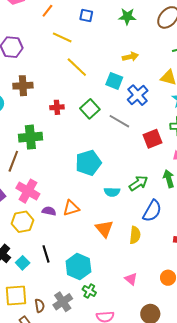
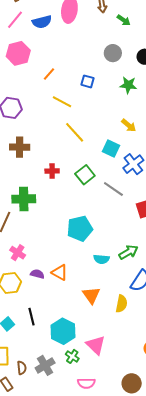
yellow arrow: (130, 57) -> (129, 125), turned 49
pink cross: (28, 191) -> (18, 253), size x0.7
orange triangle: (71, 208) -> (60, 272), turned 42
pink triangle: (131, 279) -> (96, 345), moved, size x1.5

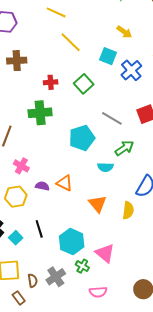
gray line: (113, 189) -> (112, 118), moved
green cross: (24, 199) -> (40, 113), moved
green arrow: (128, 252) -> (124, 148), moved

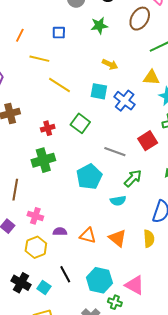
orange triangle: (65, 183) -> (88, 235), moved

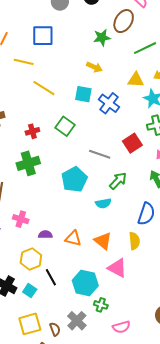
green star: (99, 26) -> (102, 38), moved
blue square: (59, 33) -> (43, 36), size x1.6
yellow hexagon: (36, 247) -> (31, 259), moved
pink triangle: (135, 285) -> (117, 268), moved

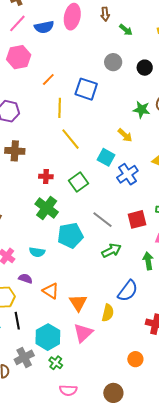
yellow line: (24, 62) -> (60, 108), turned 60
green cross: (28, 163) -> (47, 208), moved, turned 35
cyan semicircle: (103, 203) -> (37, 252), moved
pink triangle: (117, 268) -> (83, 333), turned 30
gray cross: (77, 321) -> (24, 357), moved

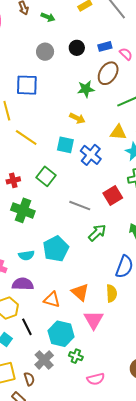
cyan pentagon: (70, 235) -> (56, 249), moved
purple semicircle: (25, 278) -> (23, 284), size x1.5
orange triangle: (51, 291) -> (52, 300), moved

